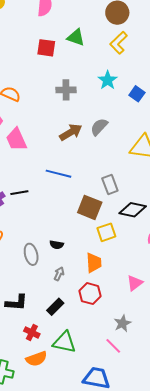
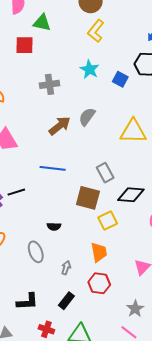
green triangle: (76, 37) -> (42, 23), moved
black semicircle: (57, 245) -> (54, 226), moved

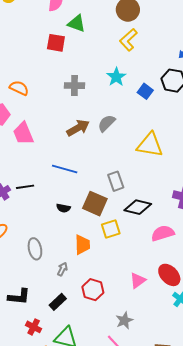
black semicircle: (54, 226) -> (63, 208), moved
orange trapezoid: (99, 252) -> (82, 245), moved

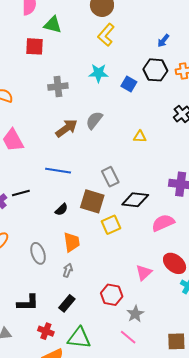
cyan star: (116, 77) -> (98, 73), turned -30
yellow triangle: (150, 145) -> (140, 137), size x0.5
black semicircle: (63, 208) -> (61, 210), turned -48
orange trapezoid: (82, 245) -> (72, 242), moved
red hexagon: (93, 290) -> (112, 295), moved

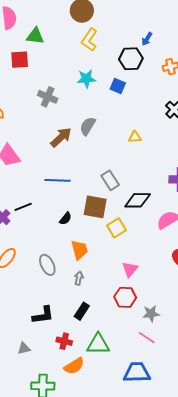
black hexagon: (155, 70) -> (131, 59), moved
gray cross: (58, 87) -> (48, 97), turned 36
pink triangle: (144, 273) -> (130, 269), moved
gray star: (135, 314) -> (151, 314), turned 30

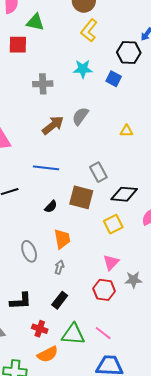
gray cross: (48, 97) -> (43, 84), turned -30
yellow square: (116, 228) -> (113, 224), moved
gray star: (151, 314) -> (133, 280), moved
pink line: (147, 338) -> (103, 333), moved

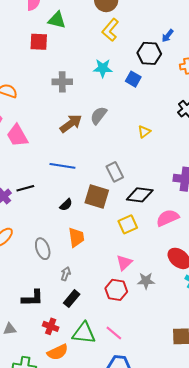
yellow triangle: (126, 131) -> (144, 132), turned -40
gray arrow: (59, 267) -> (66, 274), moved

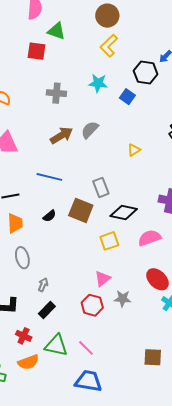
orange trapezoid: (76, 237) -> (15, 223), moved

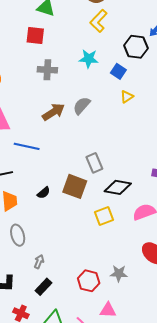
red square: (37, 51) -> (35, 35), moved
yellow triangle: (134, 150) -> (127, 97), moved
blue line: (49, 177) -> (27, 146), moved
pink triangle: (102, 279) -> (108, 310), moved, turned 42

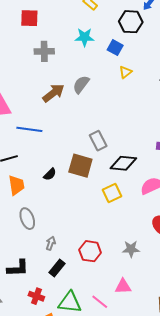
red hexagon: (89, 281) -> (90, 251), moved

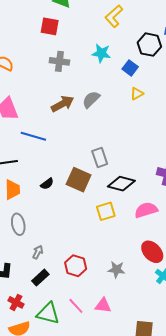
pink line: (100, 302) -> (76, 306), moved

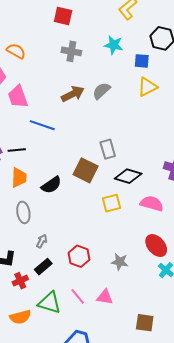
blue square: (130, 68) -> (142, 61), turned -35
yellow triangle: (137, 94) -> (147, 87), size x1.5
black semicircle: (47, 184) -> (51, 185), moved, size x1.5
pink semicircle: (146, 210) -> (152, 204), turned 30
red cross: (16, 302) -> (20, 281), moved, turned 35

